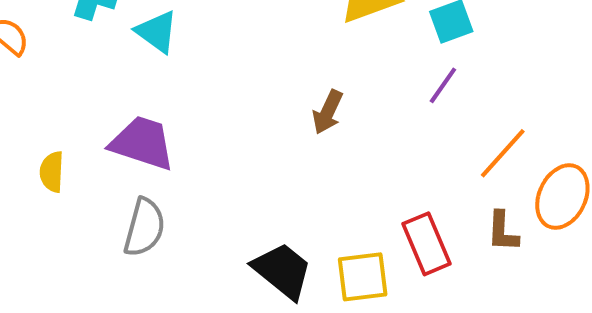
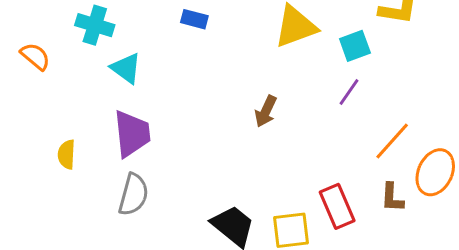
cyan triangle: (157, 32) -> (126, 68), moved
purple trapezoid: (142, 143) -> (132, 134), turned 66

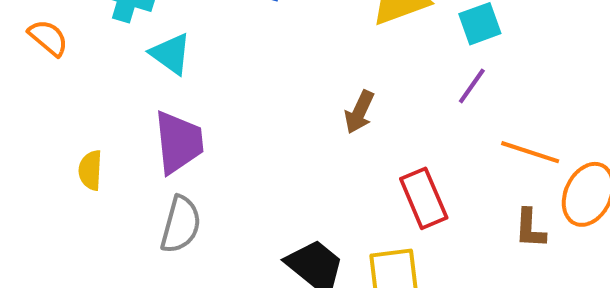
orange line: (392, 141) -> (530, 152), turned 66
red rectangle: (337, 206) -> (424, 198), moved

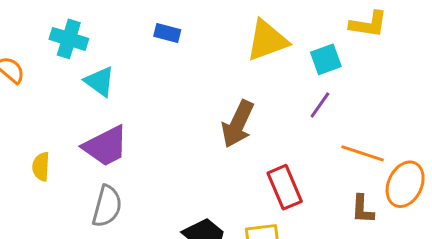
brown arrow: (359, 112) -> (238, 124), size x1.5
purple trapezoid: (179, 142) -> (106, 146), turned 69

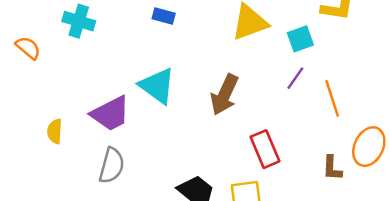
cyan triangle: (100, 81) -> (157, 86), moved, size x1.4
orange line: (363, 153) -> (332, 98), moved, turned 54

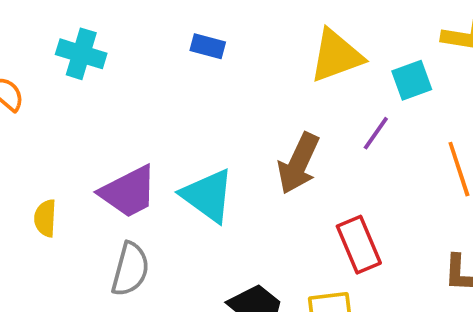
purple line: (295, 78) -> (376, 133), moved
cyan triangle: (157, 86) -> (208, 196), moved

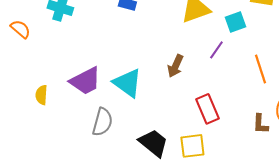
brown arrow: (298, 163) -> (175, 66), size x0.7
gray semicircle: (130, 269) -> (102, 122), moved

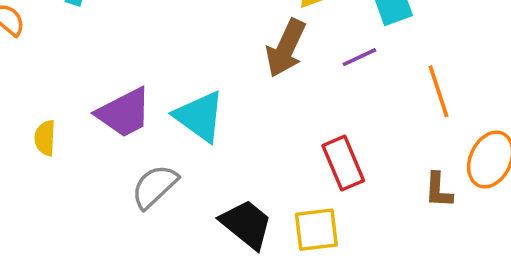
purple line: (216, 50) -> (359, 57), turned 30
brown arrow: (175, 66) -> (286, 48), moved, size x1.4
gray semicircle: (102, 122) -> (155, 186), turned -148

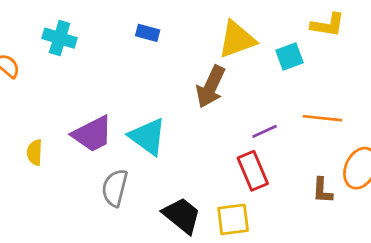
purple line: (359, 57) -> (265, 131), moved
orange line: (439, 91) -> (322, 118), turned -66
gray semicircle: (155, 186) -> (115, 188), turned -33

